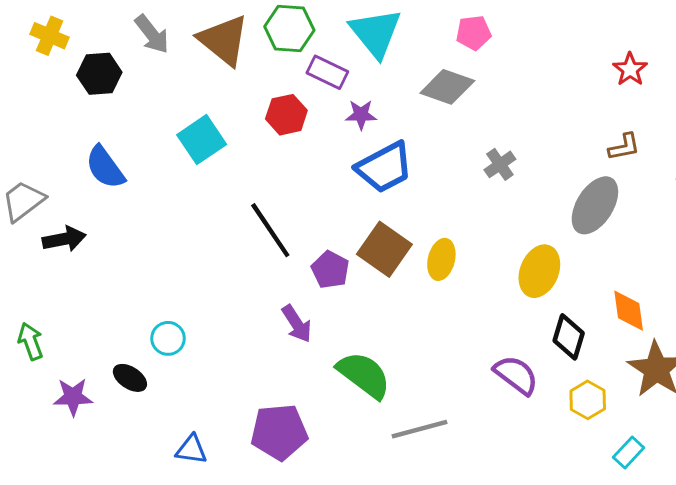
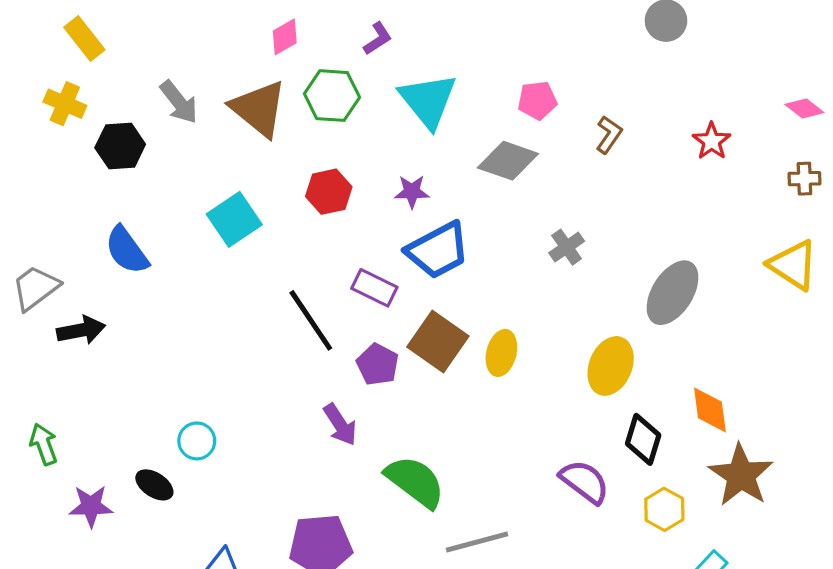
purple rectangle: (327, 72) -> (374, 288), moved
brown L-shape: (624, 147) -> (609, 135), moved, turned -44

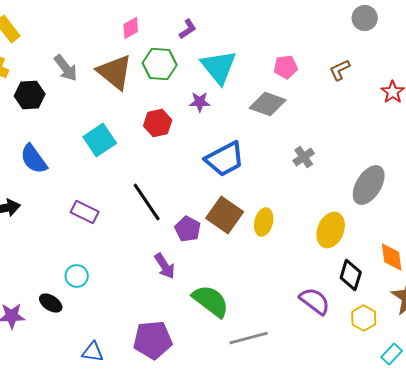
brown L-shape: (609, 135) -> (340, 70), moved, turned -150
purple star: (412, 192) -> (200, 102), moved
purple rectangle: (374, 288) -> (85, 212), moved

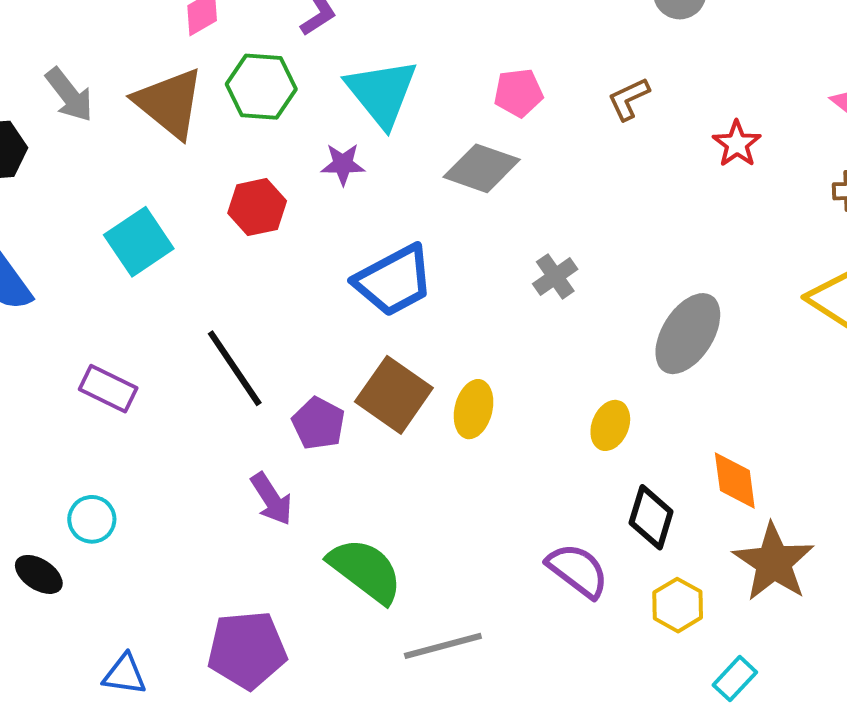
yellow ellipse: (331, 230) -> (610, 425), size x0.7

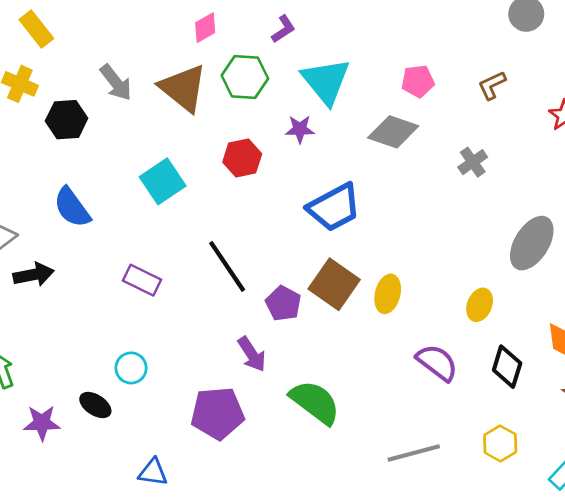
gray cross: (555, 276) -> (473, 162), moved
purple semicircle: (578, 570) -> (437, 362), moved
yellow hexagon: (678, 605) -> (500, 443), moved
gray line: (443, 646) -> (414, 453), moved
purple pentagon: (247, 650) -> (217, 413), moved

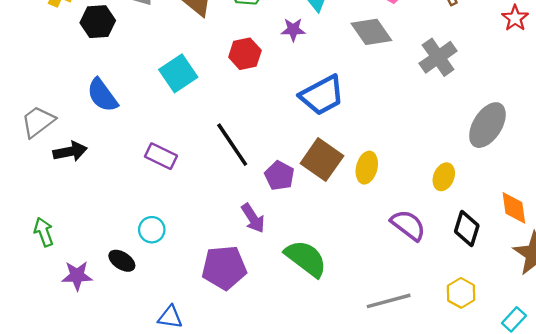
gray diamond: (393, 132) -> (371, 32), turned 36
gray cross: (473, 162) -> (438, 57), size x1.5

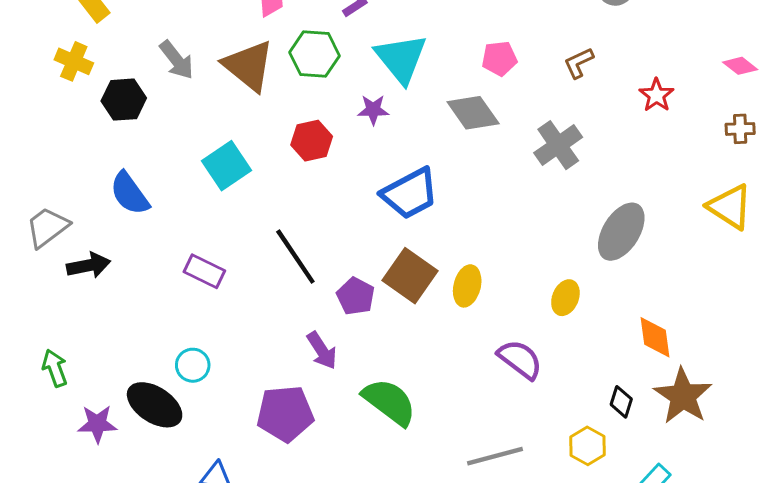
black diamond: (467, 229) -> (621, 402), moved, size x0.7
black ellipse: (122, 261) -> (155, 405), size x1.6

